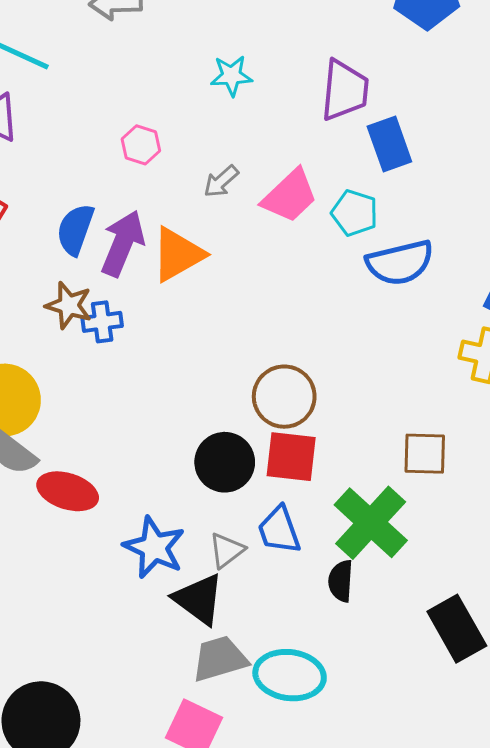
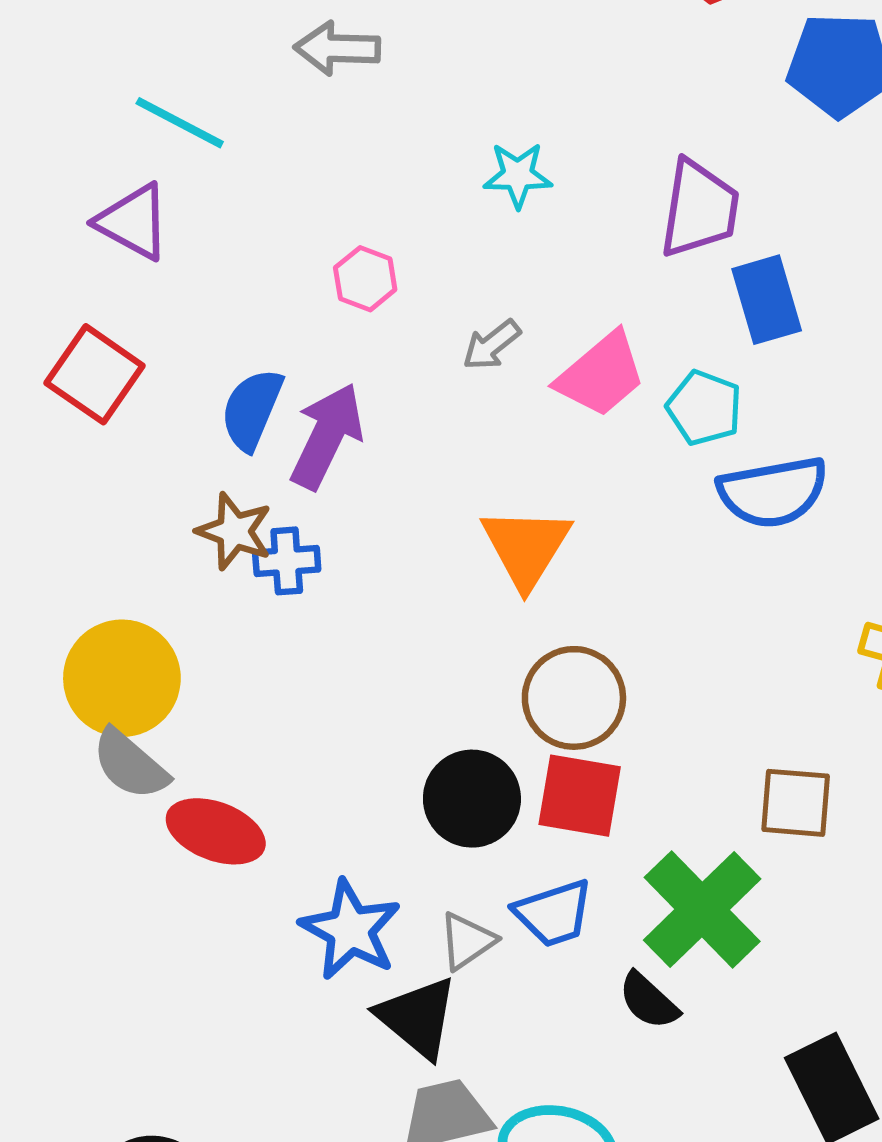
orange triangle: (178, 254) -> (526, 547), moved, turned -32
blue trapezoid: (279, 530) -> (554, 913), turned -92
black semicircle: (341, 581) -> (649, 1001), turned -54

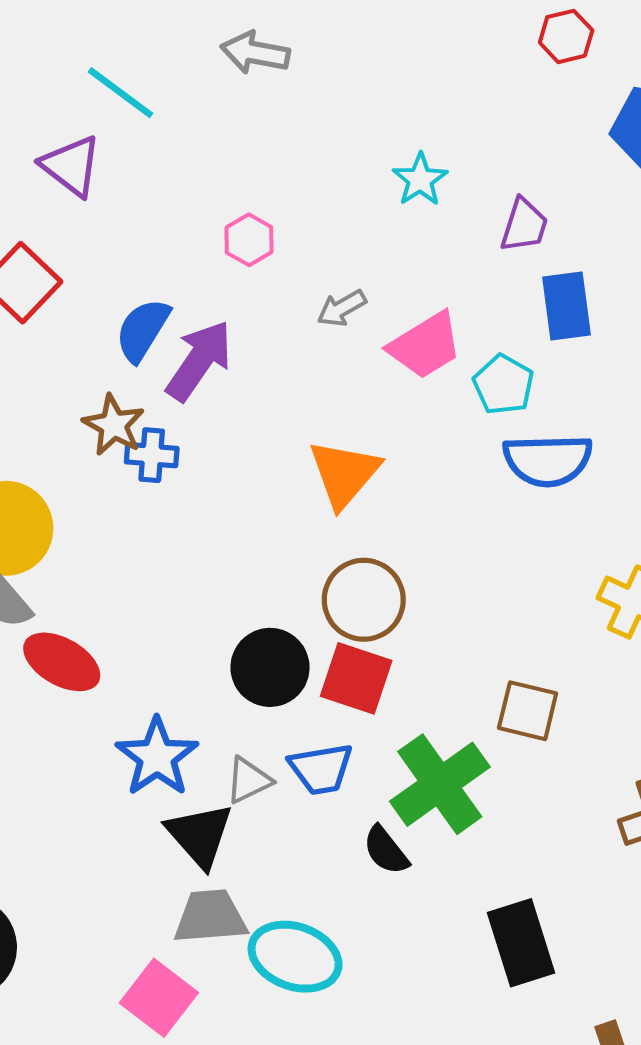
cyan star: (518, 175) -> (420, 180), moved, turned 30
purple trapezoid: (699, 209) -> (524, 225), size x0.7

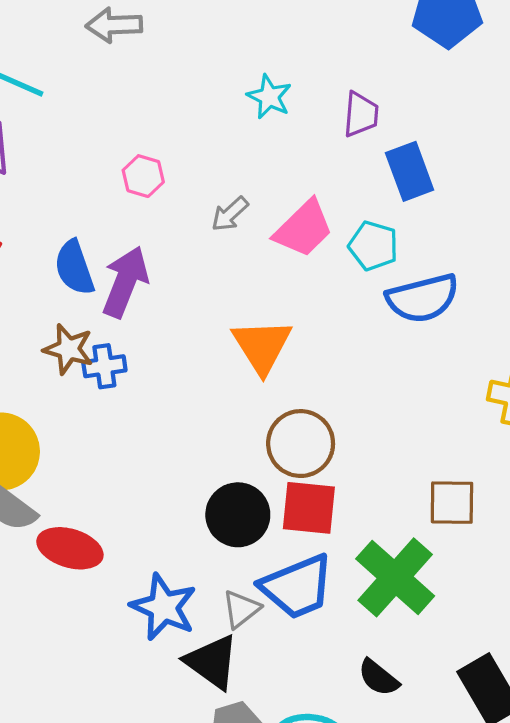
blue semicircle: (143, 330) -> (74, 268), turned -38
blue trapezoid: (321, 769) -> (297, 587), size x1.4
black semicircle: (386, 850) -> (379, 678), moved

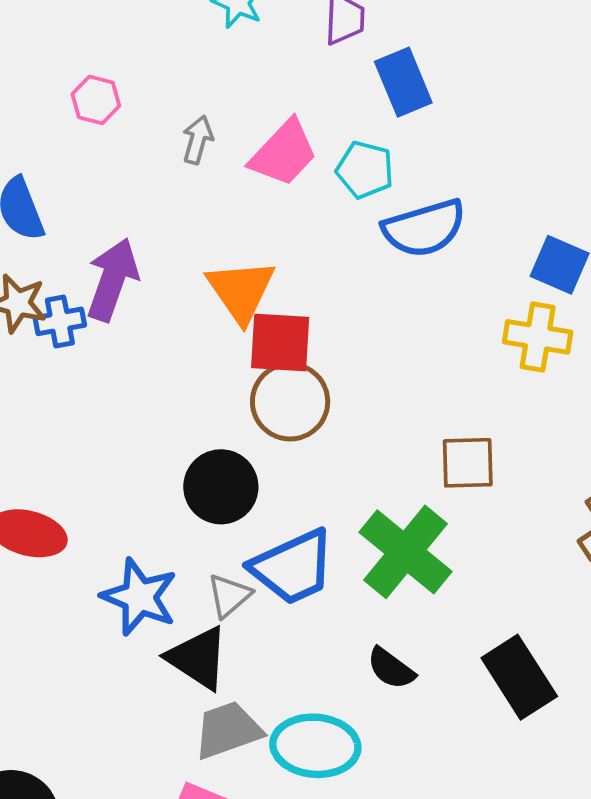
gray arrow: (230, 214) -> (198, 140), turned 150
purple arrow: (125, 282) -> (112, 280), moved
red square: (309, 508) -> (280, 342), moved

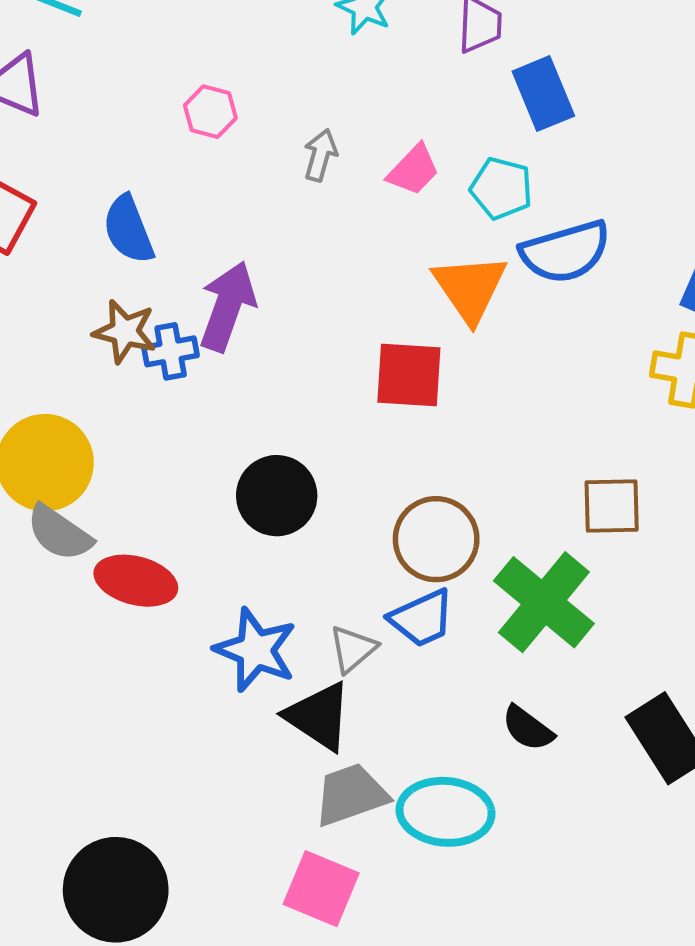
pink trapezoid: (284, 153) -> (413, 170), size x0.7
orange triangle: (241, 291) -> (470, 288), moved
brown circle: (290, 402) -> (436, 539), moved
black circle: (221, 487) -> (277, 496), moved
blue trapezoid: (293, 567) -> (422, 618), size x0.7

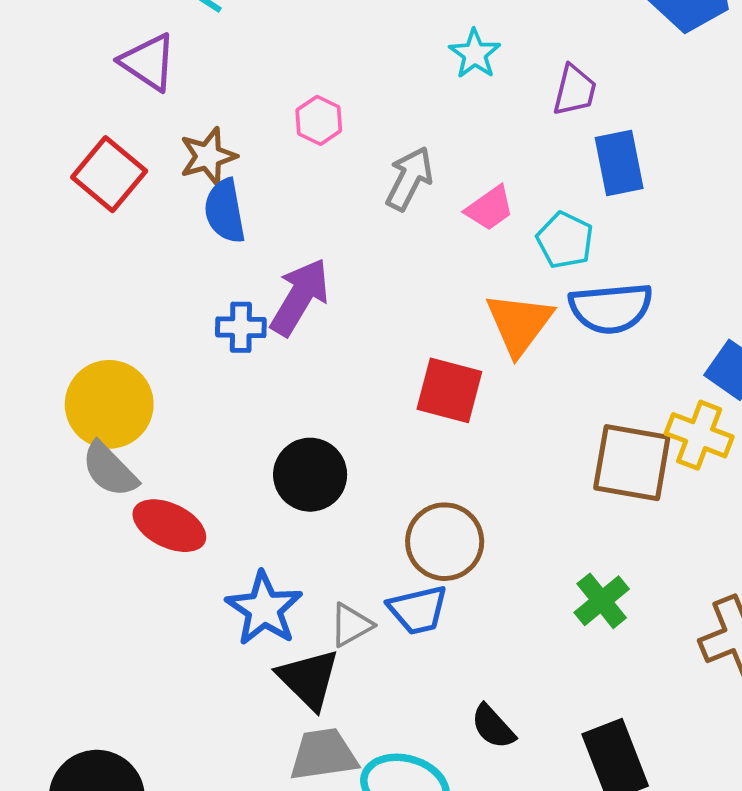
gray arrow: (320, 155) -> (409, 179), size x1.4
brown star: (125, 332) -> (208, 156), moved, turned 30
brown square: (612, 506) -> (632, 463), moved, size x1.4
green cross: (544, 602) -> (602, 601), moved, size x0.6

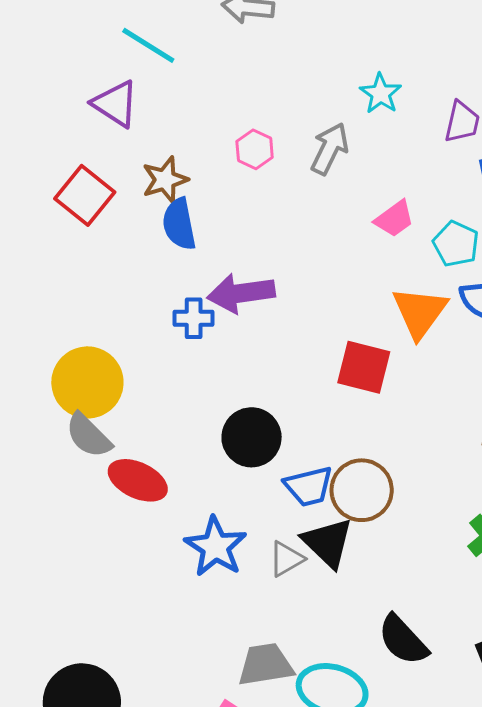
gray arrow: (409, 179) -> (330, 149), moved
purple arrow: (300, 297) -> (241, 293), turned -128
blue trapezoid: (418, 610) -> (309, 486), moved
black triangle: (309, 679) -> (328, 543), moved
black semicircle: (493, 727) -> (403, 640), size x1.4

